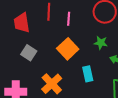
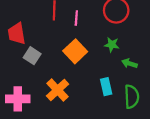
red trapezoid: (22, 23) -> (17, 34), moved
cyan rectangle: (88, 74) -> (106, 87), moved

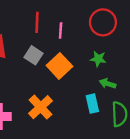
gray square: (32, 56) -> (34, 55), moved
green arrow: (129, 63) -> (108, 84), moved

